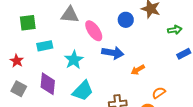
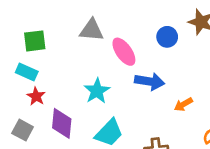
cyan rectangle: (45, 46) -> (27, 72), moved, turned 35
red star: (17, 61) -> (36, 96), moved

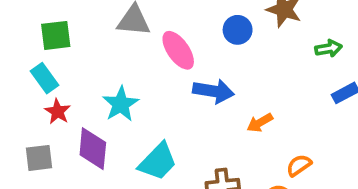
cyan rectangle: (27, 72) -> (45, 78), turned 30
cyan star: (97, 91) -> (121, 104), moved
gray square: (23, 130) -> (39, 158), turned -35

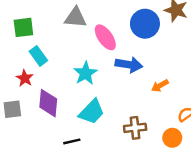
blue circle: (238, 30) -> (145, 24), size x1.5
cyan rectangle: (45, 78) -> (38, 56), moved
cyan star: (121, 104) -> (85, 73), moved

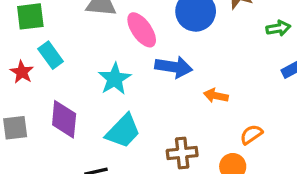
red star: (25, 78) -> (22, 72), moved
orange arrow: (160, 86) -> (216, 96), turned 42

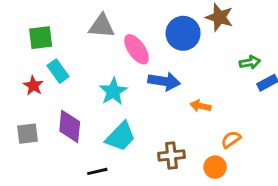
green arrow: (278, 28) -> (250, 62), moved

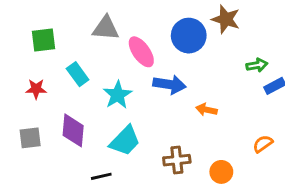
cyan rectangle: (58, 71) -> (78, 74), moved
red star: (33, 86) -> (36, 89), turned -30
orange semicircle: (231, 139) -> (263, 144), moved

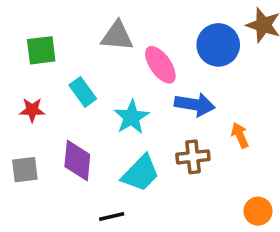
orange arrow: (207, 110) -> (240, 135), turned 54
brown cross: (177, 160) -> (193, 157), moved

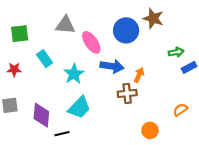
orange arrow: (240, 135) -> (139, 75), moved, turned 48
brown cross: (193, 157) -> (127, 93), moved
purple diamond: (77, 161) -> (41, 115), moved

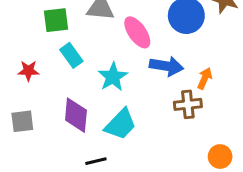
green square: (20, 34) -> (56, 20), moved
purple diamond: (41, 115) -> (76, 115), moved

